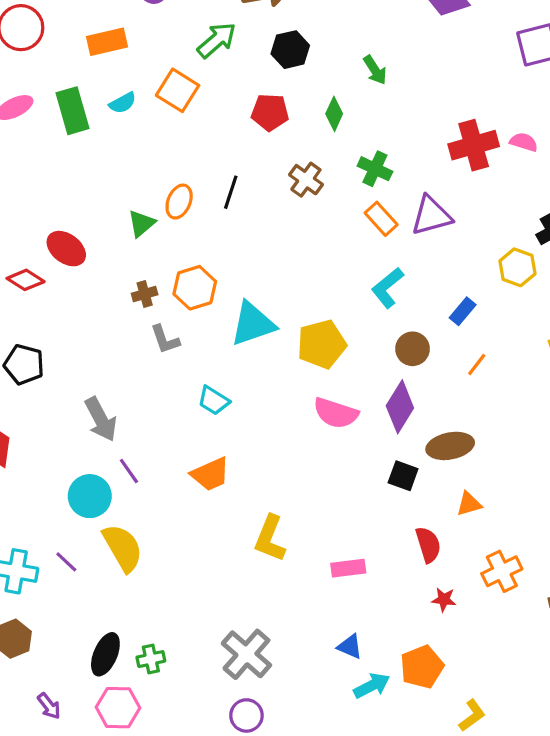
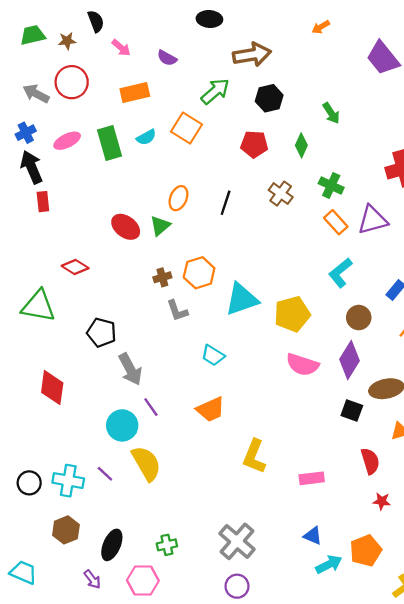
orange ellipse: (179, 202) -> (178, 198), moved
red ellipse: (66, 249) -> (126, 227), moved
black pentagon: (24, 364) -> (102, 332), moved
black ellipse: (105, 654) -> (112, 545), moved

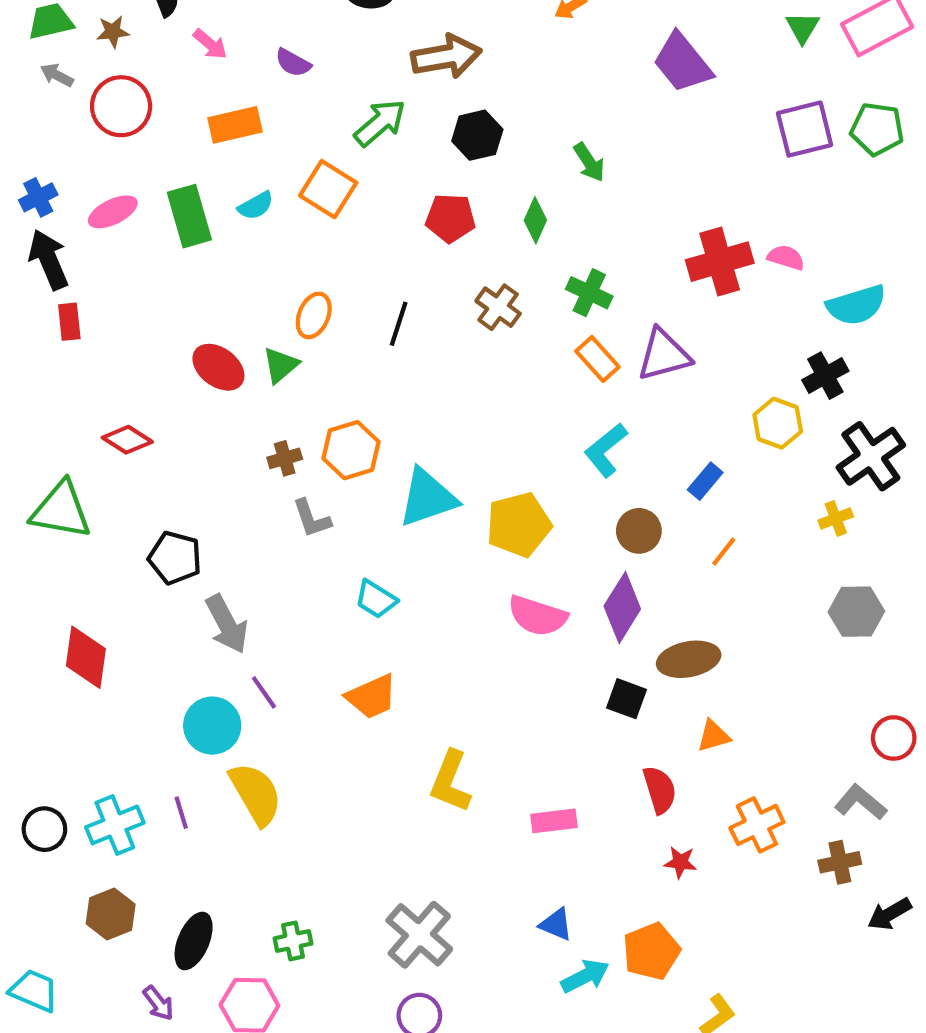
gray arrow: (36, 94) -> (57, 75), moved, size x0.7
purple line: (105, 474) -> (181, 813), turned 30
cyan cross: (68, 481) -> (115, 825), turned -32

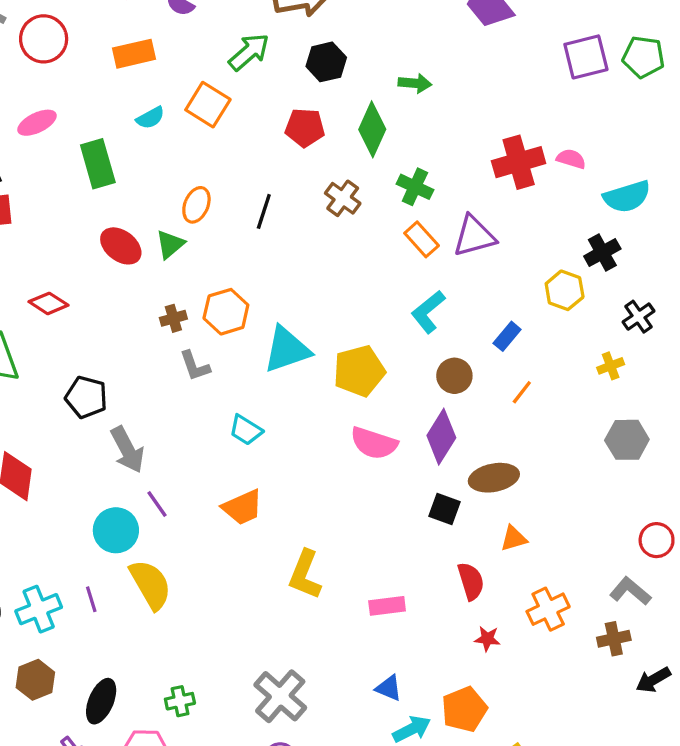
green arrow: (589, 162) -> (415, 83), turned -52
green rectangle: (189, 216) -> (98, 164), moved
green diamond: (535, 220) -> (372, 129), size x1.5
black cross: (871, 456) -> (638, 317), size x0.6

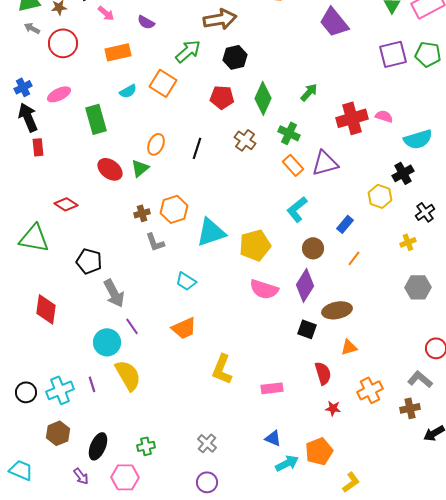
green arrow: (415, 83) -> (309, 92), moved, turned -54
gray cross: (280, 696) -> (207, 443), size x0.6

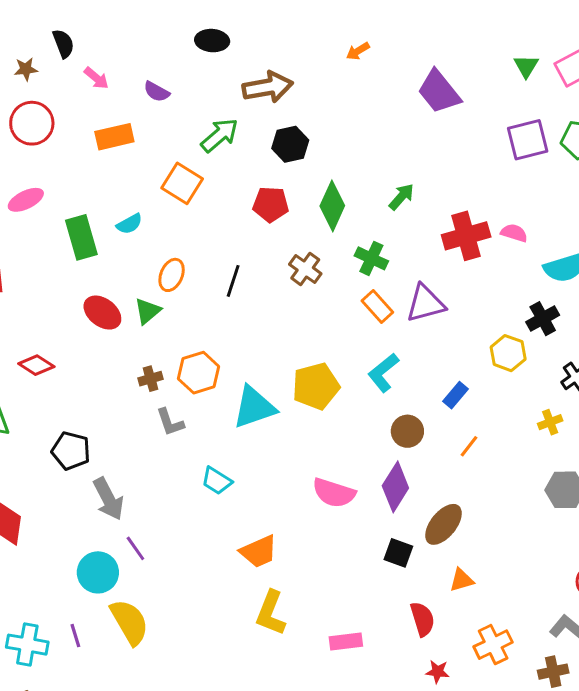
cyan semicircle: (128, 91) -> (129, 224), moved
yellow pentagon: (255, 245) -> (316, 386), moved
brown ellipse: (337, 310) -> (443, 524), turned -40
orange trapezoid: (184, 328) -> (259, 551), moved
cyan cross: (60, 390) -> (27, 645), turned 32

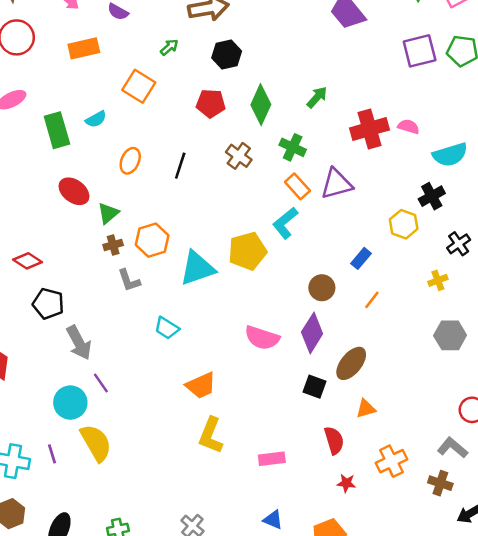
green arrow: (220, 135) -> (169, 47), size x0.6
green triangle: (147, 311) -> (108, 213), moved
red diamond: (36, 365) -> (28, 261), moved
cyan L-shape: (383, 373) -> (285, 223), moved
brown cross: (553, 672) -> (440, 483), turned 30

